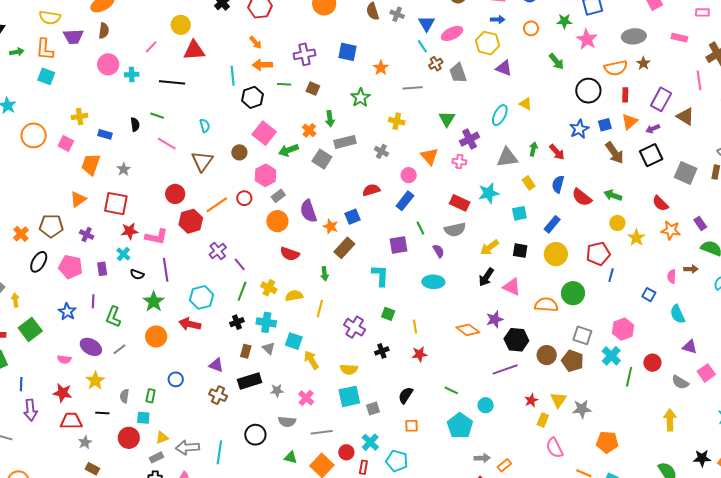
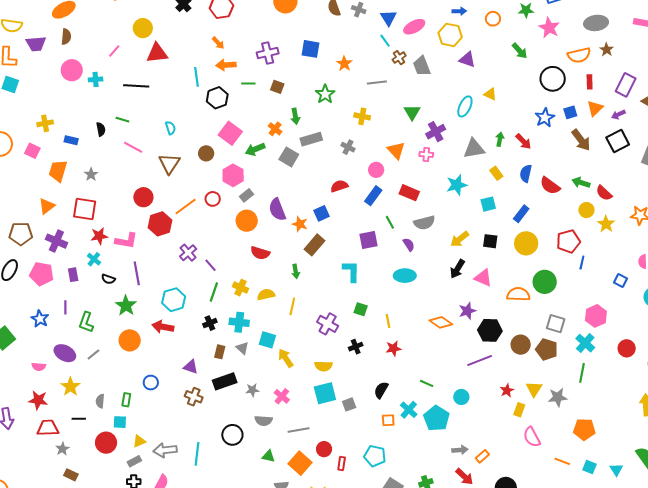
red rectangle: (460, 203) -> (409, 193), moved
red semicircle: (660, 203) -> (604, 193), moved
purple cross: (87, 235) -> (56, 241), size x1.5
green line: (629, 377) -> (582, 373), moved
cyan cross: (370, 442) -> (409, 410), moved

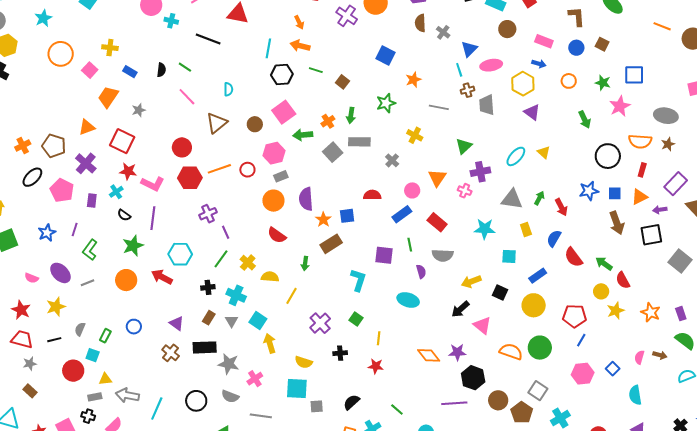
purple cross: (268, 53) -> (347, 16), moved, turned 30
pink hexagon: (596, 316) -> (583, 374), moved
gray star: (252, 390) -> (229, 364), size x1.5
black line: (79, 419) -> (54, 340), turned -32

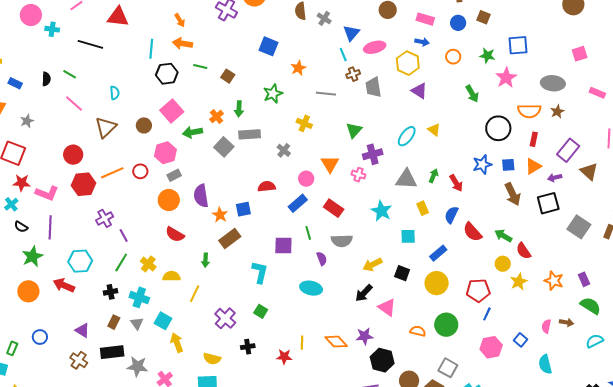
cyan star: (485, 229) -> (381, 211), turned 30
yellow line: (379, 338) -> (302, 343), moved
orange semicircle: (511, 352) -> (418, 331), size x0.7

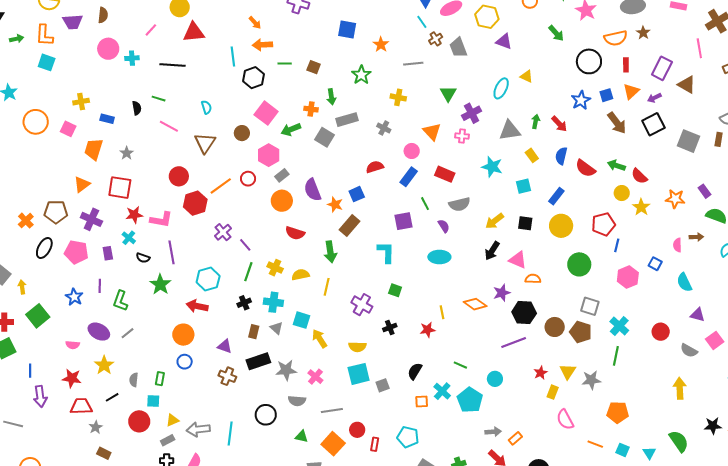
orange cross: (216, 117) -> (311, 109), turned -32
green arrow: (205, 260) -> (330, 252), size x1.5
orange circle: (28, 291) -> (183, 335), moved
orange semicircle: (418, 331) -> (533, 279), moved

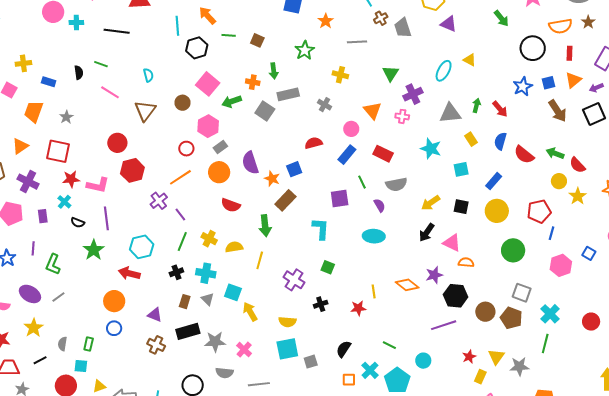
orange arrow: (262, 45) -> (207, 16), turned 48
orange line: (221, 186) -> (180, 177), moved

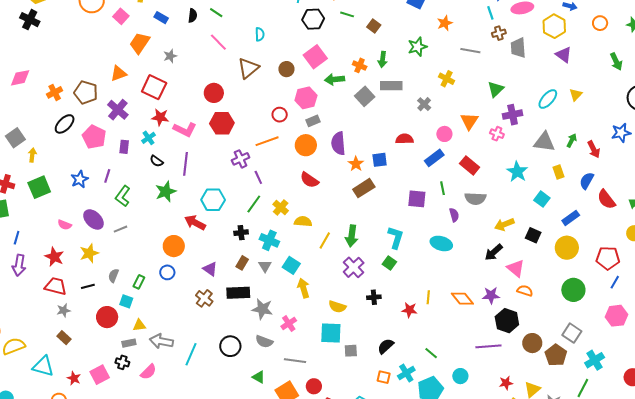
yellow triangle: (470, 60) -> (576, 95), turned 32
cyan square: (461, 169) -> (542, 199), turned 35
green arrow: (265, 226) -> (352, 236), moved
cyan L-shape: (321, 229) -> (396, 238), moved

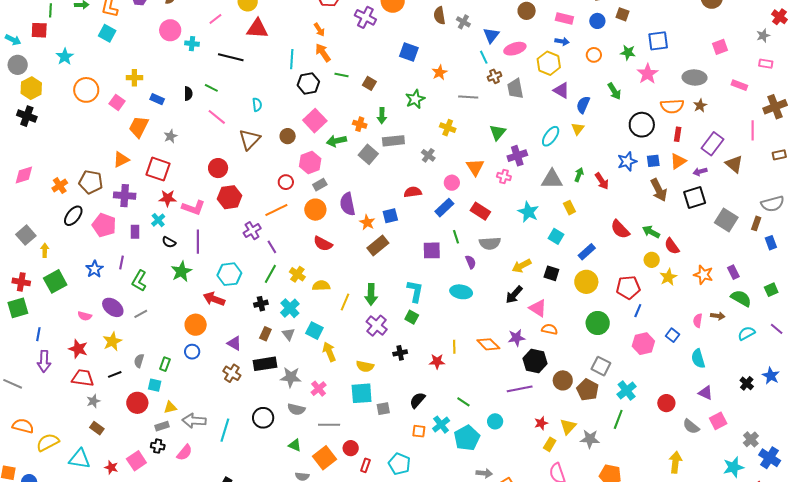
purple cross: (118, 110) -> (125, 196), turned -30
blue semicircle: (587, 181) -> (583, 105), moved
cyan cross: (269, 240) -> (290, 308), turned 30

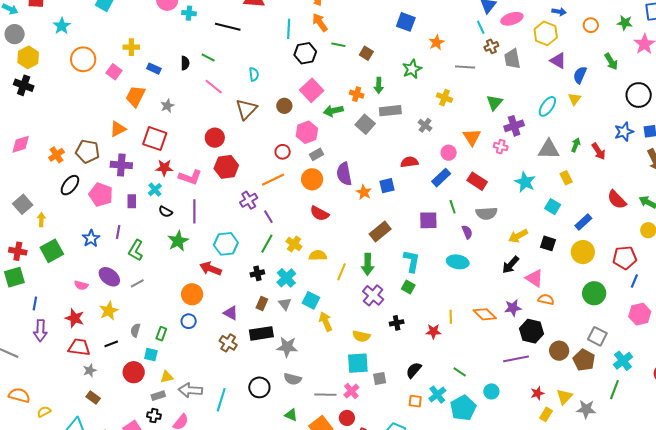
brown rectangle: (378, 246) -> (380, 232), moved
pink cross: (319, 389) -> (351, 391), moved
yellow semicircle: (48, 442) -> (44, 412), size x0.6

